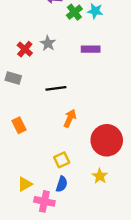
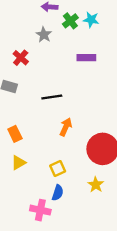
gray star: (48, 43) -> (44, 35), moved
yellow triangle: (25, 184) -> (18, 163), moved

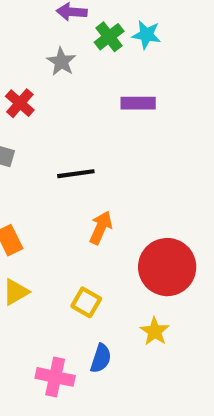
yellow square: (58, 169) -> (86, 302), turned -35
blue semicircle: (58, 193) -> (101, 358), moved

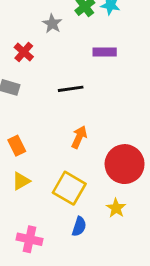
black line: (76, 174) -> (71, 89), moved
yellow square: (86, 302) -> (69, 188), size x1.6
pink cross: (55, 377) -> (29, 239), moved

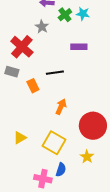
red cross: (24, 52) -> (22, 47), size x1.6
orange rectangle: (17, 146) -> (33, 86), moved
pink cross: (29, 239) -> (43, 179), moved

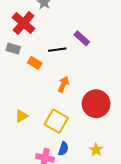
purple rectangle: (79, 47) -> (82, 38), moved, turned 42
orange rectangle: (33, 86) -> (35, 63), turned -32
yellow star: (87, 157) -> (96, 150), moved

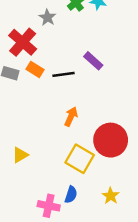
orange rectangle: (35, 63) -> (35, 69), moved
yellow square: (56, 121) -> (80, 159), moved

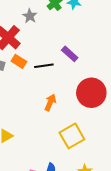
red circle: (111, 140) -> (91, 93), moved
yellow square: (80, 159) -> (72, 136), moved, turned 30

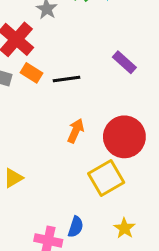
purple rectangle: (70, 54) -> (124, 62), moved
red circle: (91, 93) -> (124, 137), moved

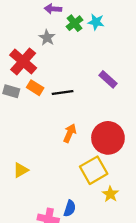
yellow star: (124, 228) -> (110, 194), moved

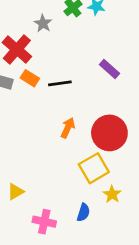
yellow triangle: (21, 170) -> (16, 192), moved
blue semicircle: (70, 208) -> (83, 213), moved

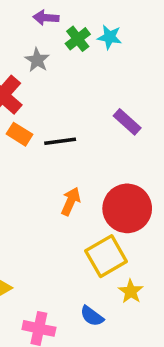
blue semicircle: (83, 213) -> (92, 316), turned 108

